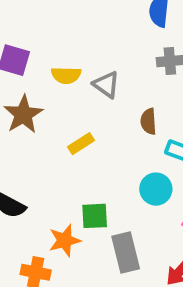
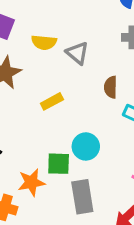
cyan circle: (156, 189) -> (86, 146), moved

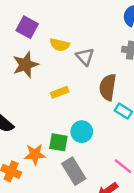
brown semicircle: (111, 87) -> (108, 87), size x1.5
gray rectangle: (82, 197) -> (74, 171), turned -30

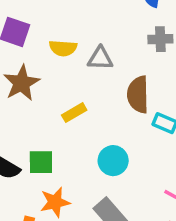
gray triangle: (85, 57) -> (100, 58), turned -36
green square: (58, 142) -> (41, 162), moved

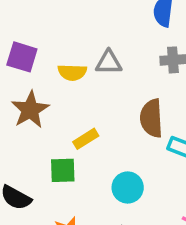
gray triangle: (100, 58) -> (109, 62), moved
green square: (41, 162) -> (63, 170), moved

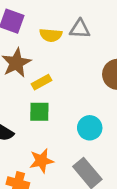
yellow rectangle: (86, 139) -> (41, 82), moved

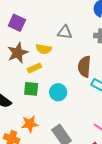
yellow semicircle: (51, 35) -> (44, 49), moved
cyan circle: (90, 128) -> (58, 92), moved

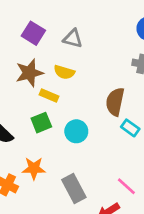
gray triangle: (65, 32) -> (73, 39), moved
yellow rectangle: (34, 68) -> (49, 96), turned 40
green square: (31, 89) -> (41, 123), turned -35

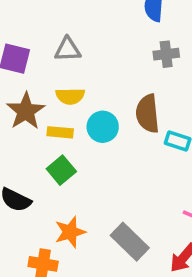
cyan circle: (76, 131) -> (103, 127), moved

